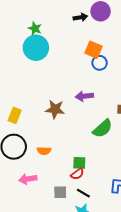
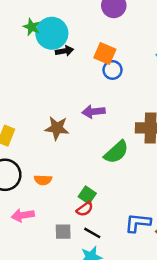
black arrow: (80, 17) -> (64, 51), moved
cyan circle: (36, 48) -> (52, 33), moved
green square: (79, 163) -> (87, 195), turned 32

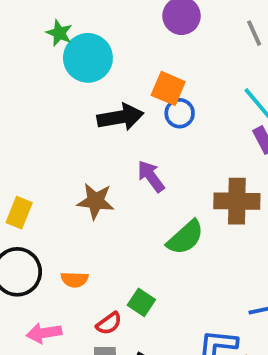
green star: (32, 27) -> (59, 33), moved
black arrow: (64, 51) -> (120, 117), moved, size x1.6
purple arrow: (94, 112) -> (151, 176), turned 60
red semicircle: (85, 209) -> (109, 323), moved

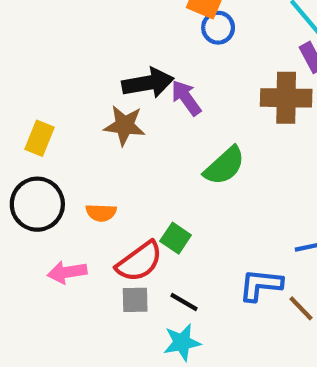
black arrow: (120, 117) -> (148, 83), moved
brown cross: (237, 201) -> (286, 98), moved
red semicircle: (109, 323) -> (139, 262), size x1.6

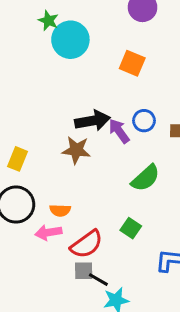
blue circle: (218, 28) -> (144, 121), moved
green square: (176, 238) -> (131, 228), moved
pink arrow: (67, 272) -> (48, 232), moved
black line: (184, 302) -> (98, 280), moved

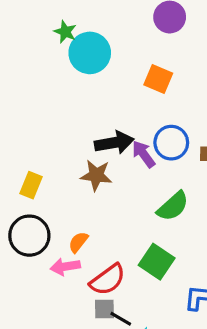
blue circle: (144, 121) -> (171, 143), size x1.4
orange semicircle: (60, 210) -> (78, 242), turned 126
green square: (131, 228) -> (157, 262), size x1.5

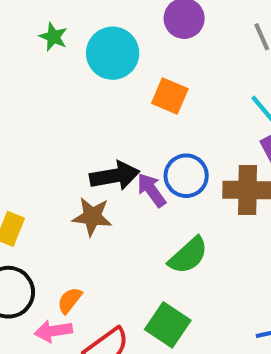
cyan circle: (90, 53) -> (113, 53), moved

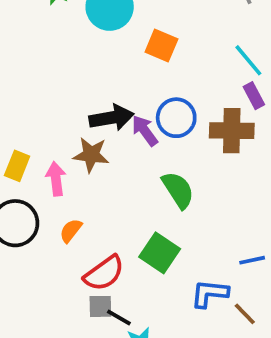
green semicircle: (188, 255) -> (178, 190), turned -81
pink arrow: (53, 331) -> (56, 179), moved, turned 92

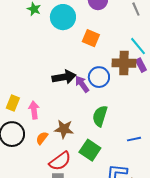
brown cross: (232, 131) -> (124, 63), moved
brown star: (91, 155) -> (64, 129), moved
green semicircle: (178, 190) -> (100, 116), turned -130
blue line: (252, 260) -> (134, 139), moved

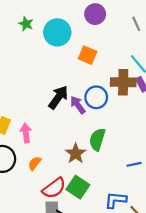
black arrow: (64, 77) -> (58, 97), turned -45
brown star: (64, 129) -> (76, 154), moved, turned 30
green square: (90, 150) -> (78, 187), moved

